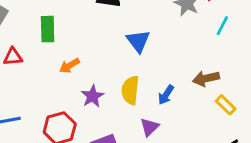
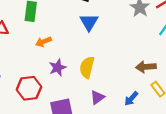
blue triangle: (138, 41) -> (89, 22), moved
blue arrow: (166, 95) -> (131, 99), moved

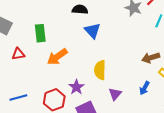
orange arrow: (43, 42) -> (57, 57), size x1.5
purple star: (58, 68) -> (76, 87), moved

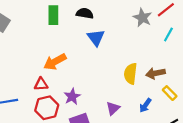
green rectangle: (40, 33) -> (53, 15), moved
red triangle: (18, 54) -> (41, 84), moved
yellow semicircle: (100, 70) -> (131, 74), moved

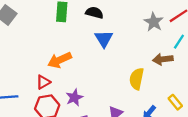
brown arrow: (155, 73) -> (163, 59), moved
red triangle: (41, 84) -> (43, 82), turned -32

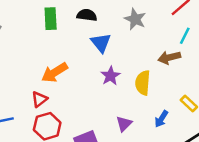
gray star: (154, 22) -> (135, 19), moved
purple star: (74, 97) -> (110, 76), moved

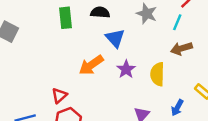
cyan line: (185, 36) -> (177, 22), moved
orange arrow: (55, 72) -> (91, 65), moved

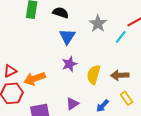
brown arrow: (181, 48) -> (120, 75), moved
orange arrow: (91, 65) -> (35, 79), moved

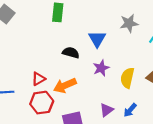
black semicircle: (61, 13) -> (71, 53), moved
gray star: (98, 24) -> (129, 23), turned 30
blue arrow: (102, 106) -> (130, 110), moved

